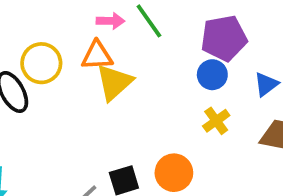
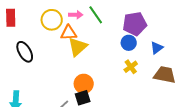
yellow circle: (41, 63) -> (52, 20), moved
orange circle: (174, 173) -> (84, 84), moved

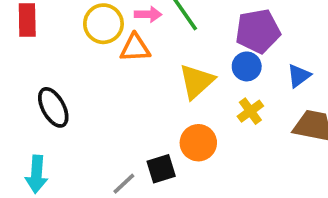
yellow triangle: (78, 47) -> (196, 81), moved
black ellipse: (25, 52) -> (53, 107), moved
orange circle: (84, 84) -> (198, 143), moved

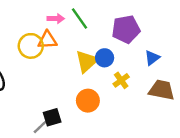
yellow circle: (103, 24) -> (31, 46), moved
blue circle: (247, 66) -> (105, 58), moved
black square: (161, 169) -> (52, 117), moved

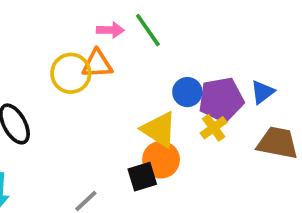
purple pentagon: (126, 29) -> (221, 100), moved
yellow triangle: (87, 61) -> (159, 130), moved, turned -45
black square: (52, 117) -> (142, 177), moved

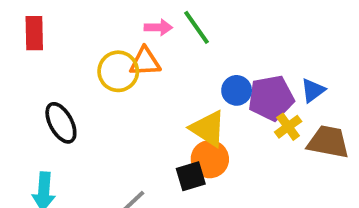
yellow cross: (214, 128) -> (288, 127), moved

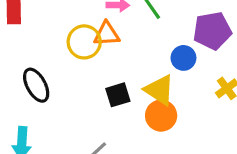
purple pentagon: (271, 98) -> (212, 31), moved
black square: (191, 176) -> (118, 95), moved

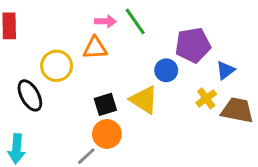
yellow circle: (84, 42) -> (57, 66), moved
orange circle: (161, 116) -> (107, 134), moved

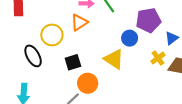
orange triangle: (95, 48) -> (79, 22), turned -30
black square: (105, 104) -> (73, 62), moved

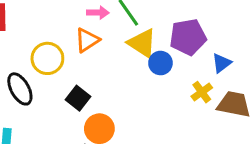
yellow triangle: (114, 59) -> (142, 43), moved
black square: (73, 62) -> (78, 98), turned -35

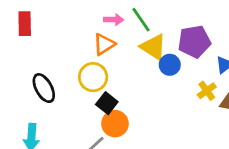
yellow circle: (47, 58) -> (93, 77), moved
black square: (78, 98) -> (107, 103), moved

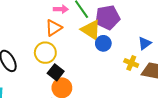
purple pentagon: (194, 41) -> (107, 17), moved
yellow cross: (207, 91) -> (131, 63), turned -32

